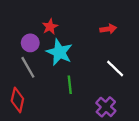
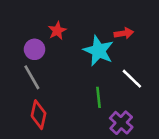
cyan star: (59, 52) -> (98, 51), moved
green line: (70, 85) -> (98, 97), moved
red diamond: (17, 100) -> (39, 115), moved

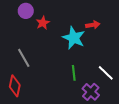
purple circle: (35, 49) -> (26, 11), moved
white line: (132, 79) -> (106, 73), moved
red diamond: (39, 115) -> (15, 86), moved

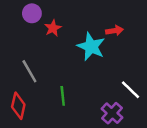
green line: (74, 73) -> (63, 96), moved

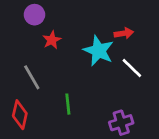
red star: (53, 28) -> (52, 40), moved
white line: (131, 90) -> (132, 68), moved
purple cross: (112, 113) -> (121, 123), turned 30

